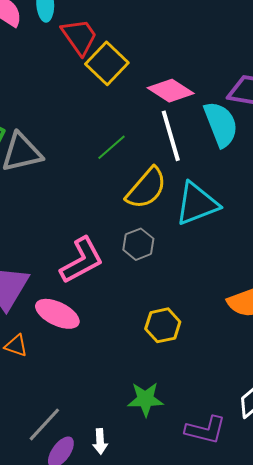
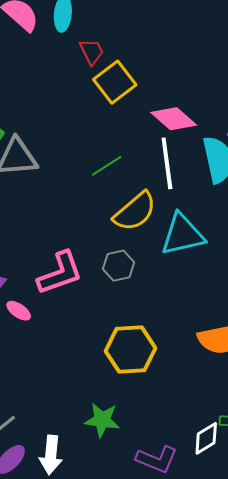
red trapezoid: (79, 37) -> (92, 52), size x0.7
pink ellipse: (57, 314) -> (19, 311), moved, size x0.6
yellow hexagon: (163, 325) -> (130, 350), size x1.4
white arrow: (100, 441) -> (51, 455), size x1.5

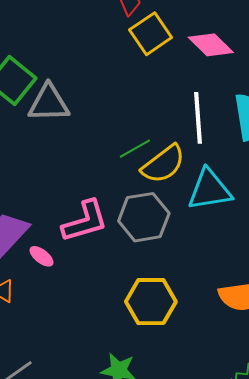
pink diamond: (174, 119) -> (211, 45), moved
green line: (107, 166) -> (135, 149), moved
gray hexagon: (119, 266) -> (144, 217), size x1.6

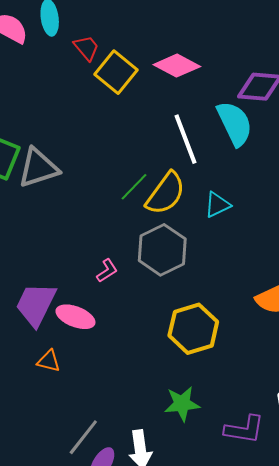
cyan triangle: (210, 190) -> (217, 205), size x0.6
pink L-shape: (85, 221) -> (107, 271), size x0.5
pink ellipse: (41, 256) -> (75, 317), size x1.5

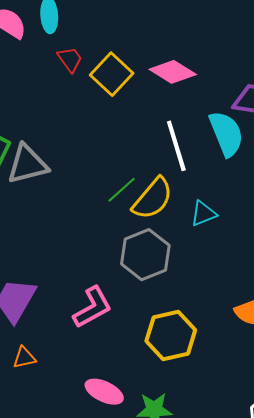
red trapezoid: (86, 48) -> (70, 59), moved
pink L-shape: (107, 271) -> (92, 307), moved, size x1.8
pink ellipse: (75, 317) -> (104, 392), moved
orange triangle: (49, 361) -> (24, 358), turned -30

